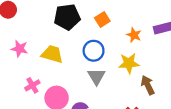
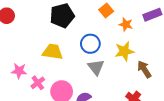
orange square: (102, 19) -> (106, 11), moved
pink star: (20, 49) -> (19, 71), moved

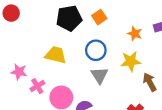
orange square: (106, 11) -> (99, 17), moved

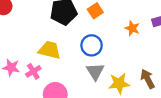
yellow star: (131, 61) -> (119, 83), moved
pink cross: (37, 86) -> (33, 71), moved

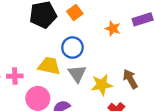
yellow trapezoid: (50, 50) -> (49, 66), moved
pink cross: (33, 71) -> (15, 76), turned 32

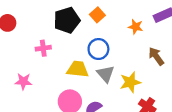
pink cross: (15, 76) -> (43, 48), moved
brown arrow: (130, 79) -> (156, 56), moved

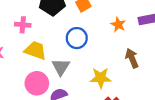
yellow trapezoid: (78, 69) -> (35, 50), moved
gray triangle: (106, 74) -> (61, 67), moved

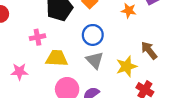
brown arrow: (132, 58) -> (149, 50), moved
gray triangle: (61, 67) -> (95, 60), moved

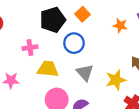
blue circle: (93, 35) -> (74, 43), moved

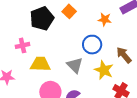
blue circle: (74, 43) -> (92, 45), moved
yellow star: (116, 80) -> (104, 70), turned -30

